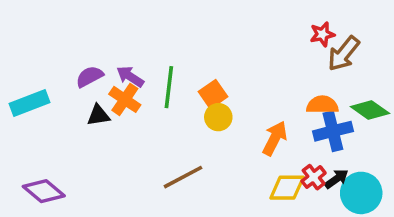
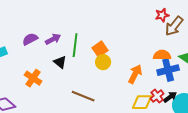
purple arrow: (130, 77) -> (53, 39), turned 119
orange cross: (125, 99) -> (33, 78), moved
black triangle: (98, 115) -> (60, 62), moved, turned 48
brown line: (183, 177) -> (83, 96), turned 50

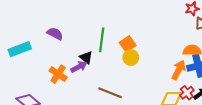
purple semicircle: (30, 39) -> (55, 34), turned 56
purple arrow: (53, 39) -> (79, 67), moved
orange arrow: (135, 74) -> (179, 70), moved

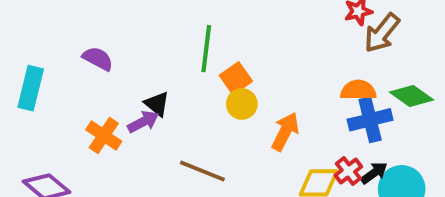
green line: (102, 40) -> (206, 49), moved
cyan rectangle: (20, 49) -> (31, 88), turned -55
orange arrow: (179, 70) -> (285, 132), moved

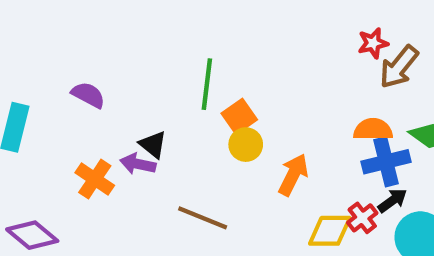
purple arrow: (143, 122) -> (138, 164), turned -140
black arrow: (374, 173) -> (392, 201), moved

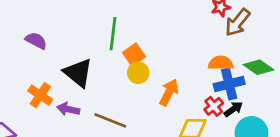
black triangle: (153, 145) -> (78, 73), size x1.6
purple arrow: (138, 164) -> (68, 109), moved
red cross: (362, 218) -> (214, 106), moved

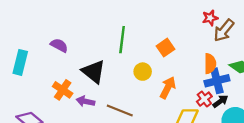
orange square: (134, 55) -> (165, 48), moved
orange semicircle: (221, 63) -> (210, 64), turned 90

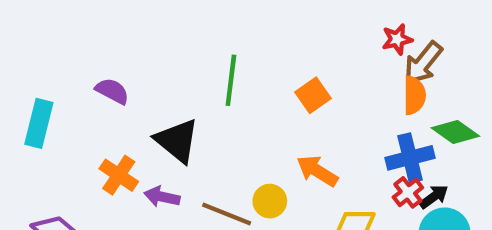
orange semicircle: (210, 64) -> (414, 95), moved
yellow circle: (143, 72) -> (270, 201), moved
orange arrow: (168, 88) -> (317, 171), turned -85
red cross: (204, 99) -> (408, 192), moved
black arrow: (220, 101) -> (434, 197), moved

